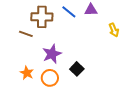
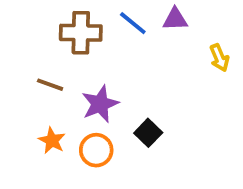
brown line: (26, 34) -> (50, 85), moved

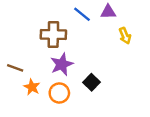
brown cross: (81, 33) -> (53, 35), moved
yellow arrow: (219, 58) -> (125, 36), moved
brown line: (50, 85) -> (15, 68), moved

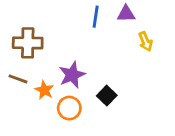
blue line: (82, 14) -> (96, 17), turned 60
brown cross: (53, 35) -> (28, 43), moved
orange star: (32, 87) -> (44, 90), moved

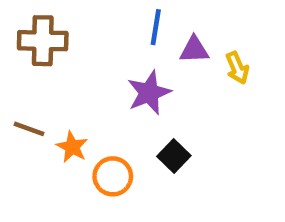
purple triangle: (126, 14) -> (194, 50), moved
brown cross: (28, 43) -> (43, 41), moved
purple star: (72, 75) -> (149, 93), moved

